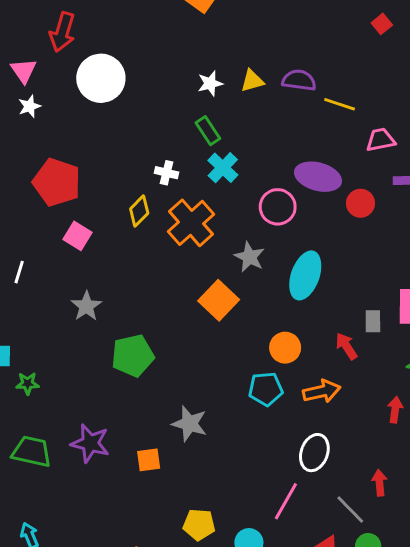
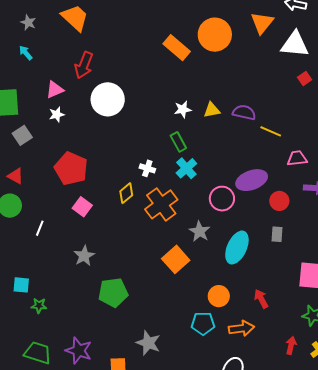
pink triangle: (24, 71) -> (55, 90), turned 36
purple ellipse: (318, 177) -> (252, 180), turned -40
gray rectangle: (373, 321) -> (277, 234), moved

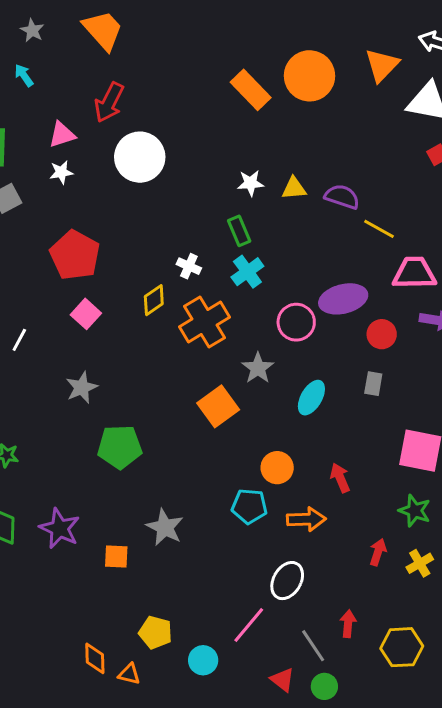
pink trapezoid: (297, 158) -> (414, 273), size x1.4
cyan ellipse: (237, 247) -> (311, 398), size x0.7

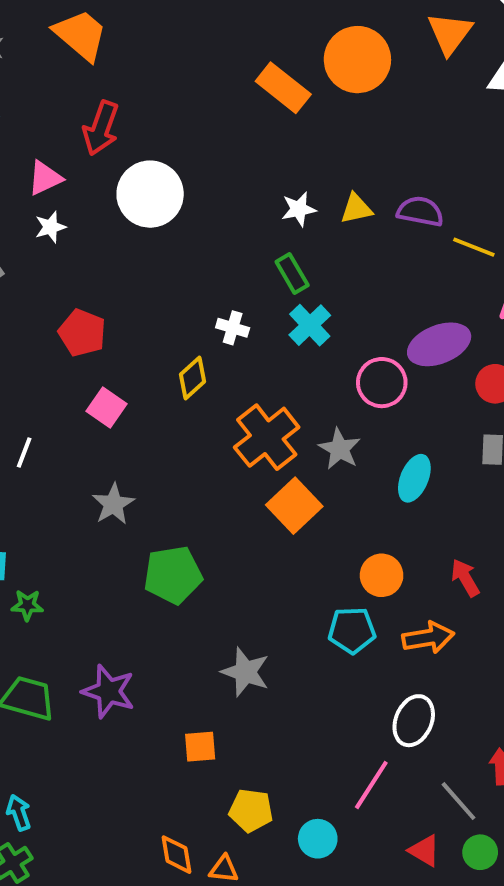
red pentagon: (75, 255) -> (82, 333), size x0.7
orange cross: (204, 322) -> (267, 437), moved
orange square: (116, 557) -> (200, 747), moved

